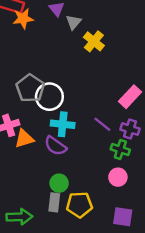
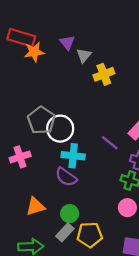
yellow cross: (94, 41) -> (104, 74), turned 30
purple line: (102, 124) -> (110, 143), moved
orange triangle: (24, 139) -> (35, 206), moved
gray rectangle: (54, 202) -> (65, 232), turned 36

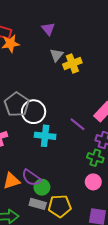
purple triangle: (67, 42) -> (48, 29), moved
gray triangle: (84, 55) -> (57, 55), moved
purple semicircle: (66, 177) -> (31, 178), moved
gray rectangle: (65, 232) -> (38, 204), turned 63

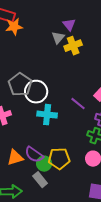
purple triangle: (48, 29) -> (69, 25), moved
gray rectangle: (38, 204) -> (40, 180), turned 35
yellow pentagon: (60, 206) -> (59, 159), moved

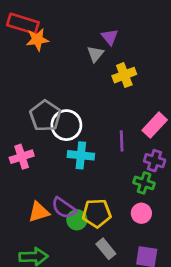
yellow cross: (73, 46) -> (124, 75), moved
purple line: (78, 104) -> (122, 141), turned 49
gray rectangle: (40, 180) -> (106, 249), moved

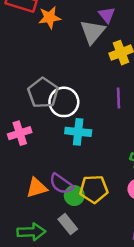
orange star: (37, 40) -> (50, 17), moved
gray triangle: (95, 54) -> (92, 32), size x1.5
purple line: (122, 141) -> (118, 98), moved
gray rectangle: (106, 249) -> (68, 224), moved

